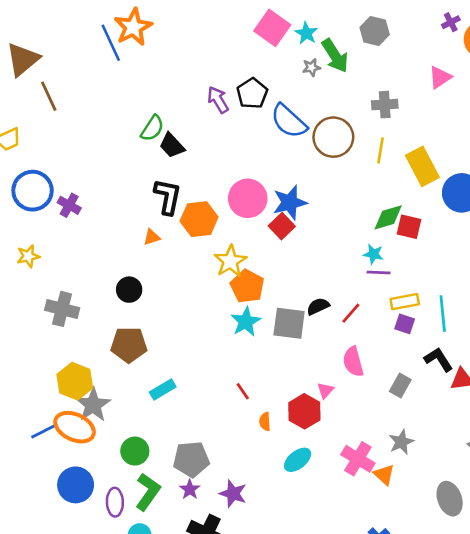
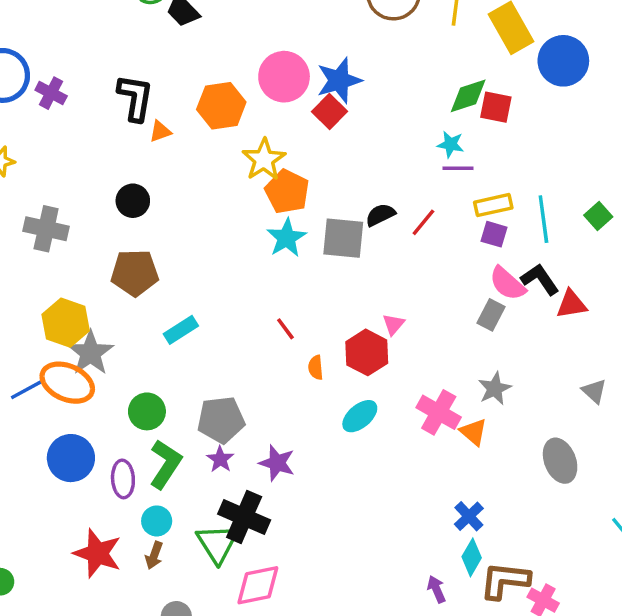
black L-shape: (168, 197) -> (135, 98), moved
pink semicircle: (353, 362) -> (507, 284), moved, turned -32

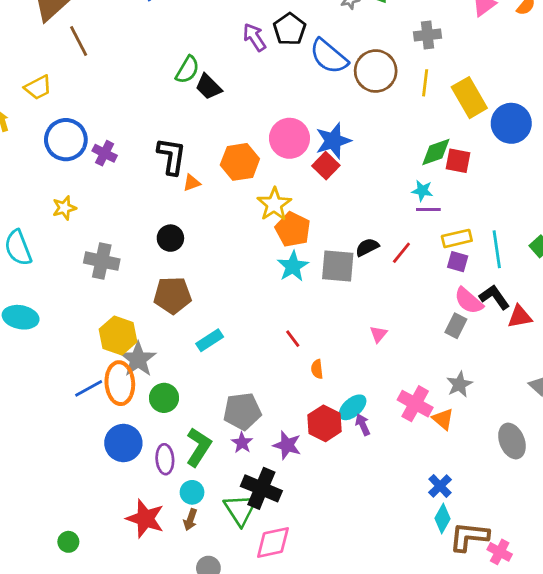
red hexagon: (367, 352) -> (324, 423), moved
orange ellipse: (67, 383) -> (120, 383), turned 63
green circle: (147, 411) -> (164, 398), moved
purple arrow: (436, 589) -> (363, 425), moved

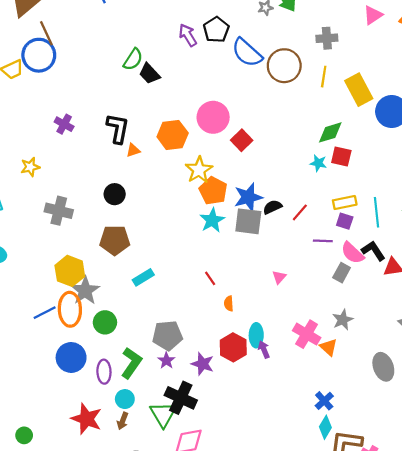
blue circle: (66, 140) -> (39, 55), moved
blue star: (333, 141) -> (248, 197), moved
red square: (458, 161) -> (341, 157), moved
purple line: (428, 210) -> (323, 241), moved
cyan ellipse: (353, 407) -> (256, 335), turned -50

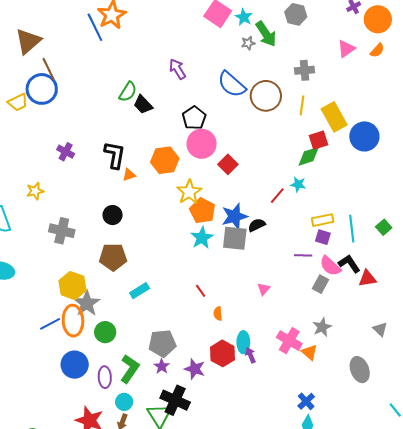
black pentagon: (216, 30) -> (194, 118), moved
red square: (341, 157) -> (318, 140), moved, turned -30
red line: (300, 212) -> (277, 196), moved

